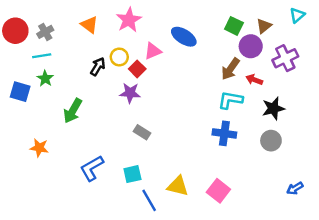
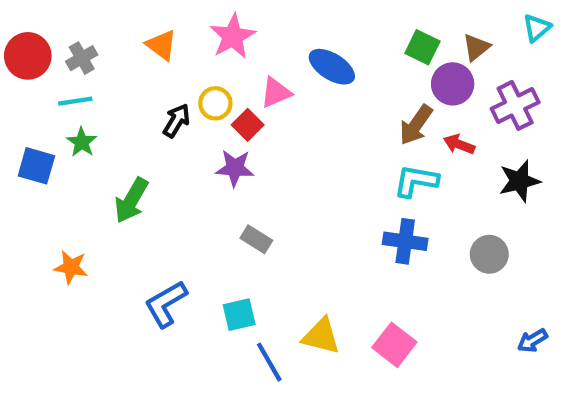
black star: (273, 108) -> (519, 181), moved

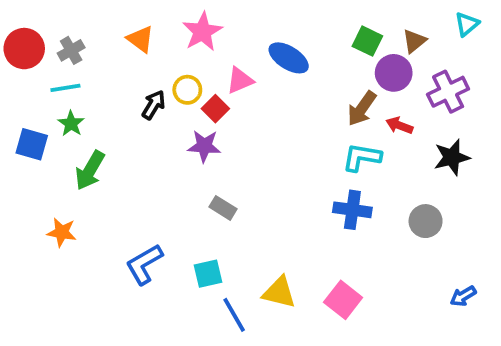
green arrow: (131, 200) -> (90, 170), moved

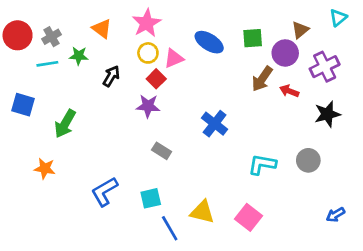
green square: (367, 41) -> (253, 38), moved, turned -30
yellow circle: (187, 90) -> (148, 53), moved
green star: (71, 124) -> (79, 56), moved, turned -30
cyan L-shape: (362, 157) -> (262, 164), moved
blue cross: (352, 210) -> (215, 124), moved, turned 30

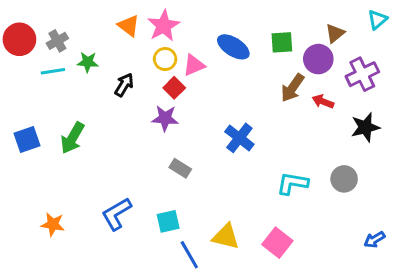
orange triangle: (102, 29) -> (129, 26), moved
blue square: (23, 105) -> (27, 139), moved, turned -35
orange star: (45, 168) -> (53, 224), moved

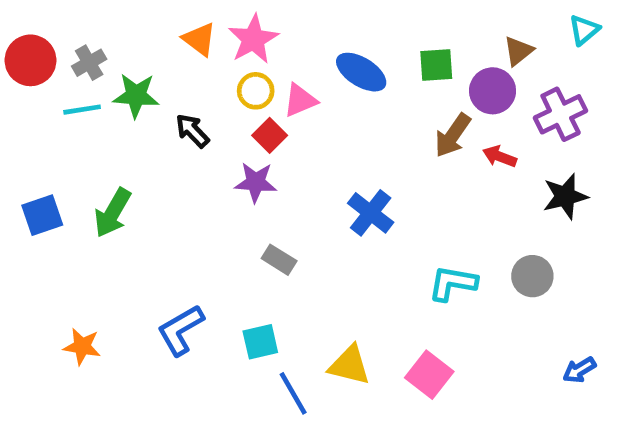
green star: (88, 62) -> (136, 96), size x1.4
black arrow: (124, 85) -> (192, 131), turned -75

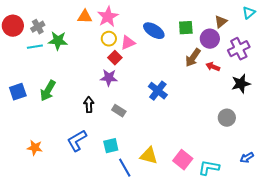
orange triangle: (199, 39) -> (85, 17), turned -35
black arrow: (192, 131) -> (89, 105), moved, turned 42
cyan L-shape: (453, 283) -> (209, 168), moved

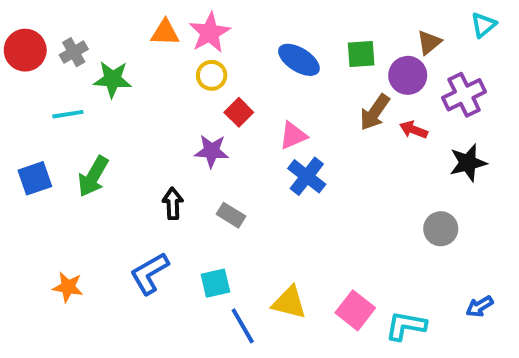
pink triangle: (128, 43) -> (293, 136), moved
cyan line: (35, 47) -> (68, 114), moved
red square: (115, 58) -> (239, 112), moved

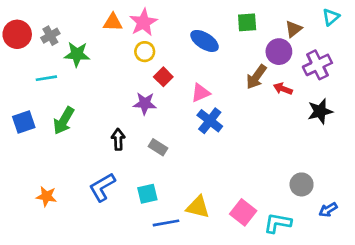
green square: (361, 54) -> (247, 22), moved
gray circle: (441, 229) -> (302, 184), moved
blue line: (243, 326) -> (166, 223), turned -70

